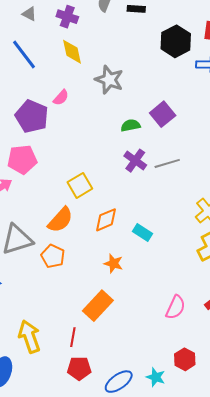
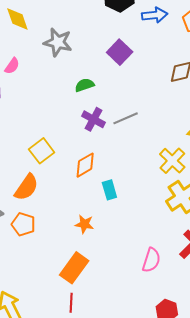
purple square: (163, 114) -> (120, 52), moved
orange diamond: (106, 220) -> (85, 165), moved
cyan rectangle: (142, 232) -> (109, 190), turned 48
red line: (73, 337) -> (71, 303), moved

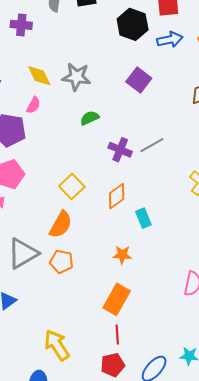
yellow diamond: (17, 19) -> (39, 76), moved
green semicircle: (85, 85) -> (90, 118), moved

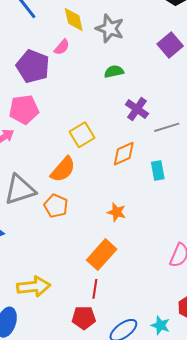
gray line: (152, 145) -> (167, 127), moved
cyan rectangle: (143, 218) -> (158, 170), moved
yellow arrow: (57, 345) -> (34, 287), turned 104

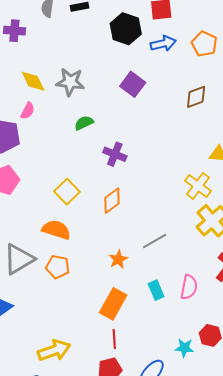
gray line: (167, 127) -> (155, 241), moved
orange semicircle: (63, 169) -> (56, 230), turned -100
cyan rectangle: (158, 170) -> (156, 290), moved
orange star: (117, 212) -> (118, 259), turned -30
cyan star: (160, 325) -> (184, 348), moved

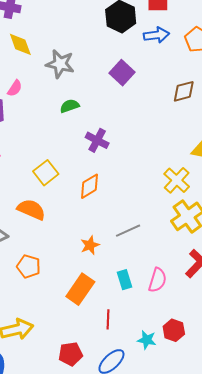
yellow diamond: (33, 81) -> (20, 44), moved
orange pentagon: (58, 267) -> (29, 266), moved
red line: (114, 339) -> (108, 319), moved

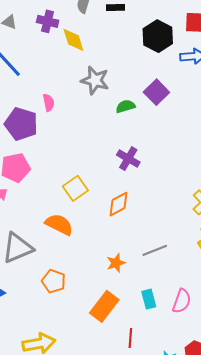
yellow diamond: (20, 44) -> (73, 40), moved
pink semicircle: (15, 88) -> (49, 103), turned -48
green semicircle: (70, 106) -> (125, 106), moved

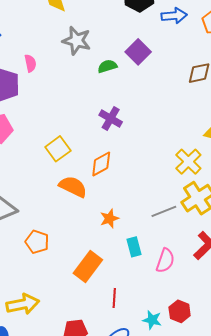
orange semicircle: (59, 224) -> (73, 187), moved
gray line: (155, 250) -> (164, 211), moved
orange star: (116, 263) -> (109, 219), moved
cyan rectangle: (149, 299) -> (134, 247), moved

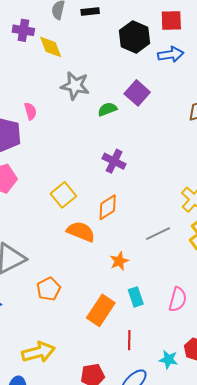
gray line: (164, 211) -> (158, 234), moved
orange pentagon: (37, 242) -> (49, 289), turned 30
cyan rectangle: (134, 247) -> (136, 297), moved

